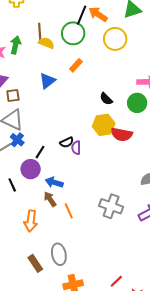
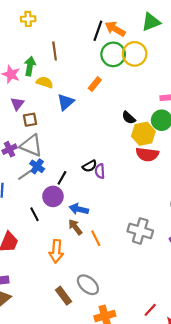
green circle: (73, 33) -> (113, 54), moved
yellow semicircle: (46, 43) -> (45, 82), moved
yellow hexagon: (104, 125) -> (143, 134), moved
gray ellipse: (59, 254) -> (88, 285), turned -35

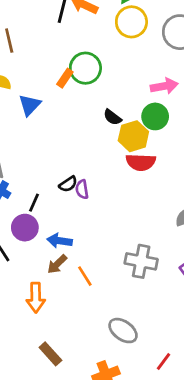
green circle: (113, 54) -> (85, 68), moved
yellow circle: (135, 54) -> (131, 22), moved
brown arrow: (75, 227) -> (57, 264), turned -91
gray ellipse: (88, 285) -> (123, 331), moved

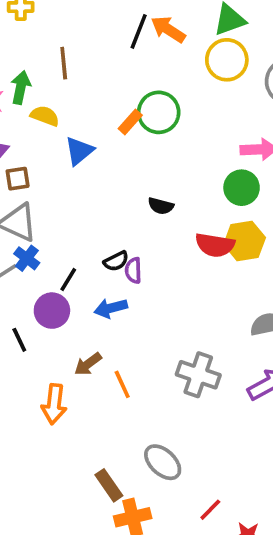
black semicircle: (112, 117) -> (161, 206), moved, turned -30
yellow hexagon: (133, 136) -> (245, 241), moved
blue arrow: (59, 241) -> (111, 308), moved, turned -30
brown rectangle: (50, 354) -> (109, 485), moved

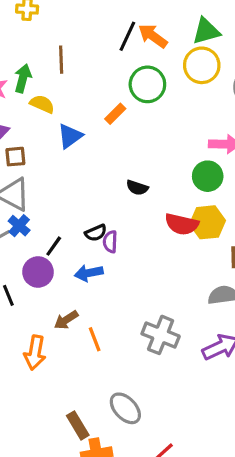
green circle: (159, 112) -> (147, 84), moved

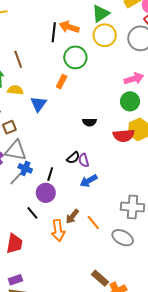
blue arrow: (89, 273) -> (89, 181), moved
orange arrow: (35, 353) -> (58, 230), moved
gray ellipse: (125, 408) -> (123, 238), moved

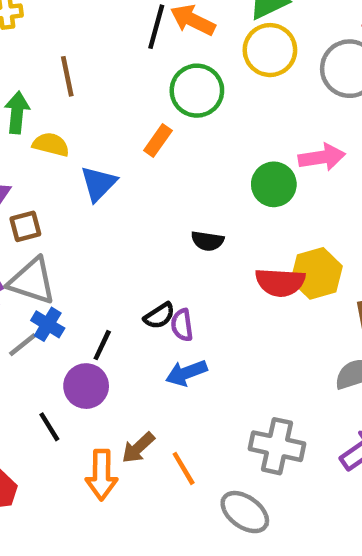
green circle: (130, 101) -> (274, 184), moved

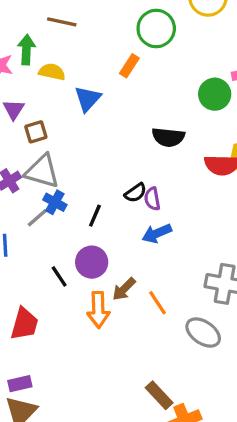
brown line: (67, 76) -> (62, 22), turned -64
black semicircle: (207, 241) -> (168, 137), size x1.4
purple circle: (86, 386) -> (92, 262), moved

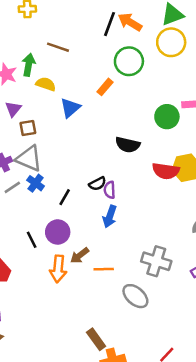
gray line: (37, 218) -> (12, 187), moved
blue arrow: (157, 233) -> (110, 216), turned -55
orange line: (158, 303) -> (104, 269), turned -66

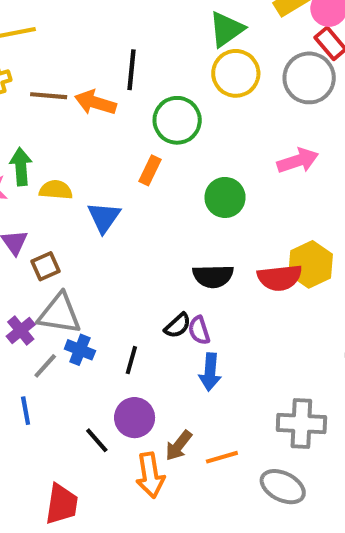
orange arrow: (130, 22) -> (95, 103), moved
brown line: (58, 47) -> (49, 96), moved
green circle: (167, 117) -> (225, 197), moved
black semicircle: (128, 145) -> (213, 276), moved

